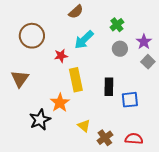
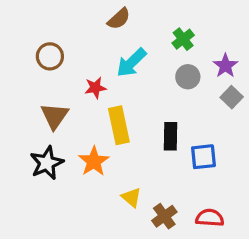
brown circle: (32, 36) -> (50, 56), size x0.7
brown triangle: (20, 79) -> (55, 116), moved
black star: (40, 120) -> (47, 163), moved

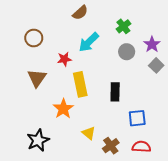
blue square: (203, 157) -> (137, 118), moved
black star: (47, 163) -> (38, 140), moved

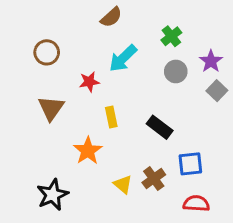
yellow rectangle: (80, 84) -> (111, 117), size x0.6
black rectangle: (115, 92) -> (160, 127), turned -54
brown cross: (111, 146) -> (154, 179), moved

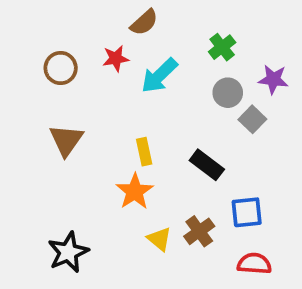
purple star: (211, 61) -> (273, 79), turned -30
red star: (89, 82) -> (116, 59), moved
gray square: (217, 91) -> (252, 119), moved
orange star: (88, 151) -> (135, 191), moved

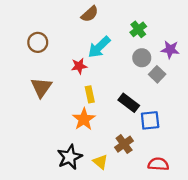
red star: (116, 59) -> (79, 66), moved
blue square: (247, 212) -> (150, 120), moved
yellow triangle: (159, 239) -> (100, 162), moved
black star: (68, 252) -> (70, 157), moved

